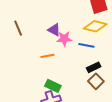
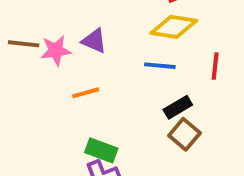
brown line: (18, 28) -> (24, 44), turned -56
pink star: (64, 39) -> (56, 50), moved

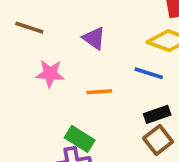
pink star: (56, 50) -> (50, 74), moved
orange line: (86, 93) -> (99, 92), moved

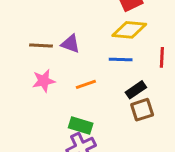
brown line: (29, 28) -> (41, 46), moved
brown square: (158, 140) -> (142, 110), turned 35

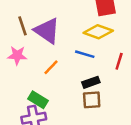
purple triangle: (70, 44) -> (47, 31), size x1.6
brown line: (41, 46) -> (23, 26), turned 54
orange line: (86, 84) -> (51, 67), turned -42

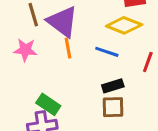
orange line: (51, 67) -> (68, 48), moved, turned -56

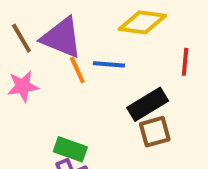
blue line: (107, 52) -> (109, 64), moved
black rectangle: (113, 86) -> (148, 104), size x1.4

